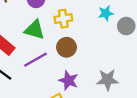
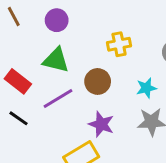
cyan star: (106, 13) -> (146, 88), moved
yellow cross: (63, 19) -> (119, 44), moved

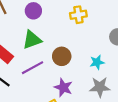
yellow cross: (119, 44) -> (78, 15), moved
green triangle: (56, 60) -> (32, 40), turned -36

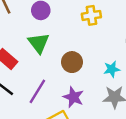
green triangle: (32, 40) -> (39, 43), turned -48
purple line: (33, 68) -> (37, 91), moved, turned -30

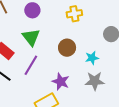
brown circle: (72, 62) -> (67, 48), moved
purple line: (37, 91) -> (31, 65), moved

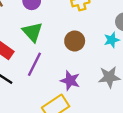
cyan star: (92, 58) -> (112, 40), moved

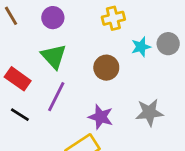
cyan star: (112, 40) -> (141, 47), moved

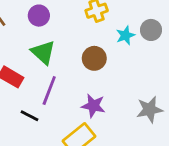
gray star: (149, 112) -> (150, 109), moved
black line: (20, 115) -> (30, 116), moved

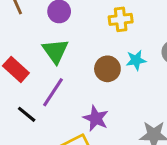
cyan star: (125, 35) -> (136, 60), moved

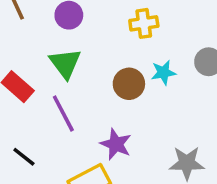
purple line: (53, 92) -> (63, 114), turned -60
black line: (27, 114) -> (24, 157), moved

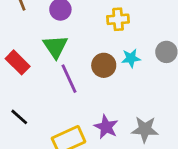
purple line: (63, 114) -> (69, 79), moved
purple star: (116, 144) -> (106, 127), moved

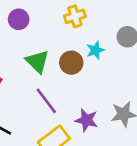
green triangle: (55, 47) -> (37, 61), moved
purple line: (69, 79) -> (46, 101), moved

